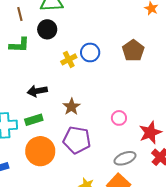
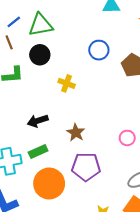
blue circle: (90, 52) -> (99, 50), moved
yellow cross: (69, 59) -> (67, 83), turned -35

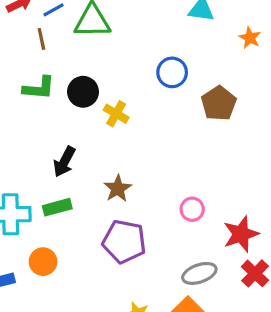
black circle: (40, 55) -> (83, 92), moved
black arrow: (38, 121) -> (64, 162), turned -54
orange circle: (49, 184) -> (43, 262), moved, size x0.6

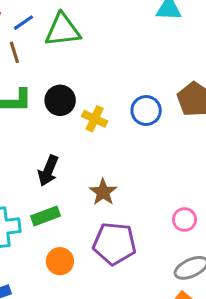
blue circle: (172, 72) -> (146, 111), moved
pink circle: (192, 209) -> (185, 220), moved
orange circle: (43, 262) -> (60, 261), moved

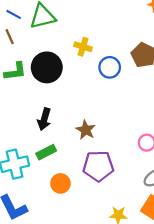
blue line: (24, 23) -> (14, 14), turned 70
black circle: (60, 100) -> (47, 67), size x1.4
yellow cross: (95, 119) -> (83, 47), moved

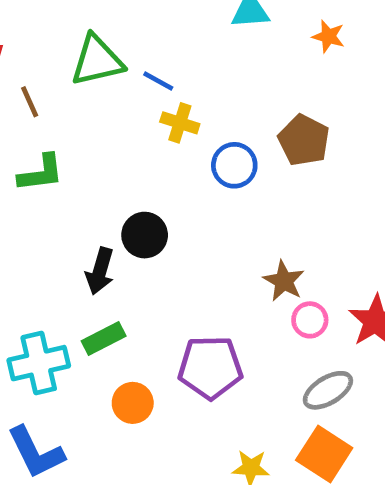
blue line: (14, 14) -> (158, 81), moved
black circle: (47, 67) -> (145, 235), moved, size x0.7
brown star: (86, 130) -> (284, 281), moved

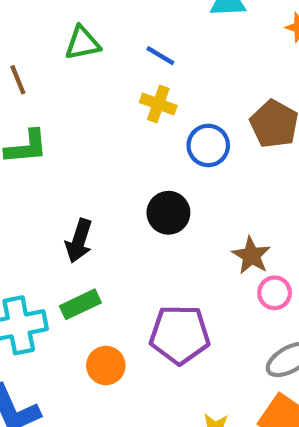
green triangle: (97, 61) -> (83, 43), size x0.7
blue line: (158, 81) -> (160, 56), moved
black circle: (145, 235) -> (168, 213), moved

